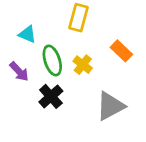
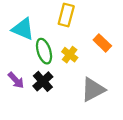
cyan triangle: (27, 34) -> (23, 29), size x1.5
purple arrow: (19, 72) -> (16, 80), moved

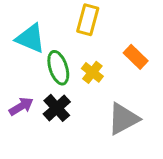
purple arrow: (16, 80) -> (21, 106), turned -78

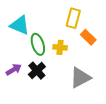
yellow rectangle: (88, 20) -> (73, 18), moved
yellow cross: (92, 72) -> (60, 47), turned -32

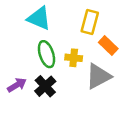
cyan triangle: (20, 25) -> (39, 18), moved
gray triangle: (80, 78) -> (98, 76), moved

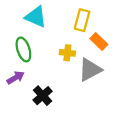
green ellipse: (46, 54) -> (23, 49), moved
black cross: (45, 86) -> (43, 96), moved

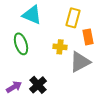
orange rectangle: (99, 42) -> (88, 37), turned 35
purple arrow: (16, 78) -> (14, 87), moved

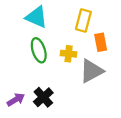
green ellipse: (21, 44) -> (39, 50), moved

